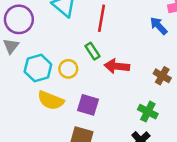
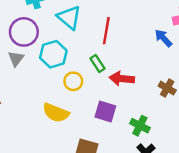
cyan hexagon: (38, 68) -> (53, 54), moved
purple square: (88, 105) -> (105, 112), moved
green cross: (148, 112) -> (140, 126), moved

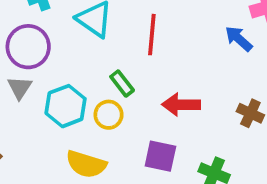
cyan hexagon: (53, 54) -> (66, 106), moved
green rectangle: (98, 63) -> (122, 83), moved

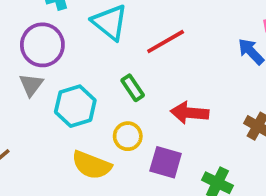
red line: (152, 35) -> (166, 41), turned 51
yellow circle: (109, 115) -> (128, 136), moved

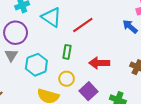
green rectangle: (133, 88) -> (67, 52), turned 48
purple square: (166, 162) -> (89, 91), turned 36

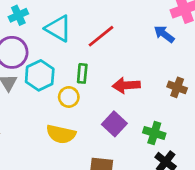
cyan hexagon: (36, 65) -> (40, 75), moved
yellow circle: (67, 79) -> (69, 97), moved

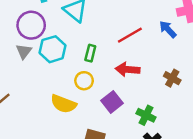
red line: (101, 36) -> (130, 35), moved
yellow circle: (69, 97) -> (84, 81), moved

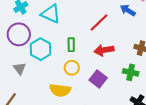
gray triangle: (24, 51) -> (20, 69), moved
green cross: (146, 115) -> (131, 72), moved

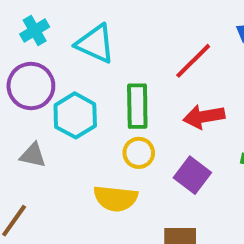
green rectangle: (71, 45) -> (137, 106), size x1.5
gray triangle: (20, 69) -> (33, 155), turned -40

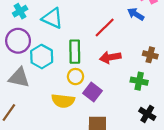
gray triangle: (33, 155) -> (19, 78), size x1.5
purple square: (192, 175) -> (93, 92), moved

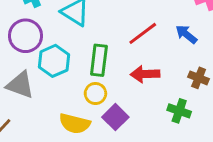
blue arrow: (136, 14) -> (186, 34), moved

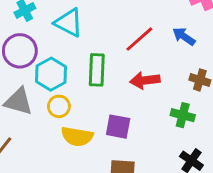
yellow circle: (95, 93) -> (59, 106), moved
purple square: (115, 117) -> (118, 127), turned -30

